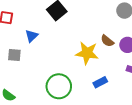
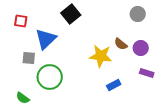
blue triangle: (32, 36) -> (46, 39), size x1.6
green circle: (59, 86) -> (50, 77), moved

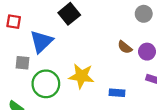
yellow star: (101, 56) -> (81, 76), moved
blue rectangle: (114, 85) -> (117, 93), turned 32

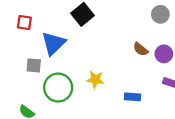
yellow star: (81, 76) -> (95, 79), size x0.7

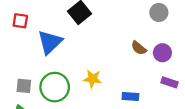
gray square: (34, 65) -> (24, 86), moved

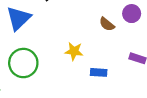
purple circle: (162, 53) -> (132, 14), moved
yellow star: (93, 79) -> (74, 51), moved

